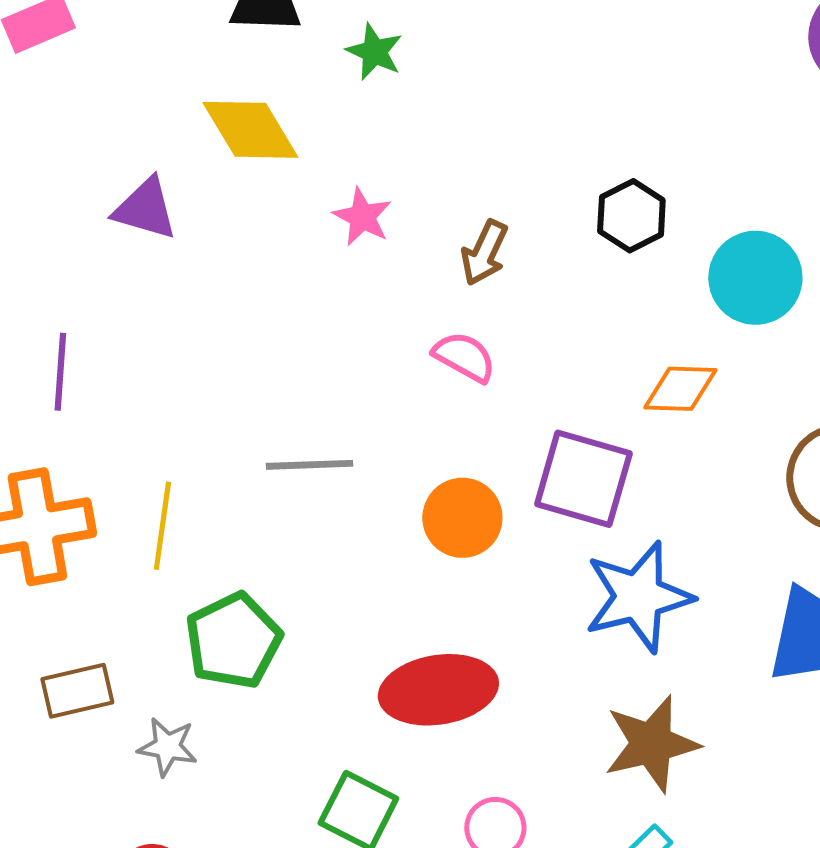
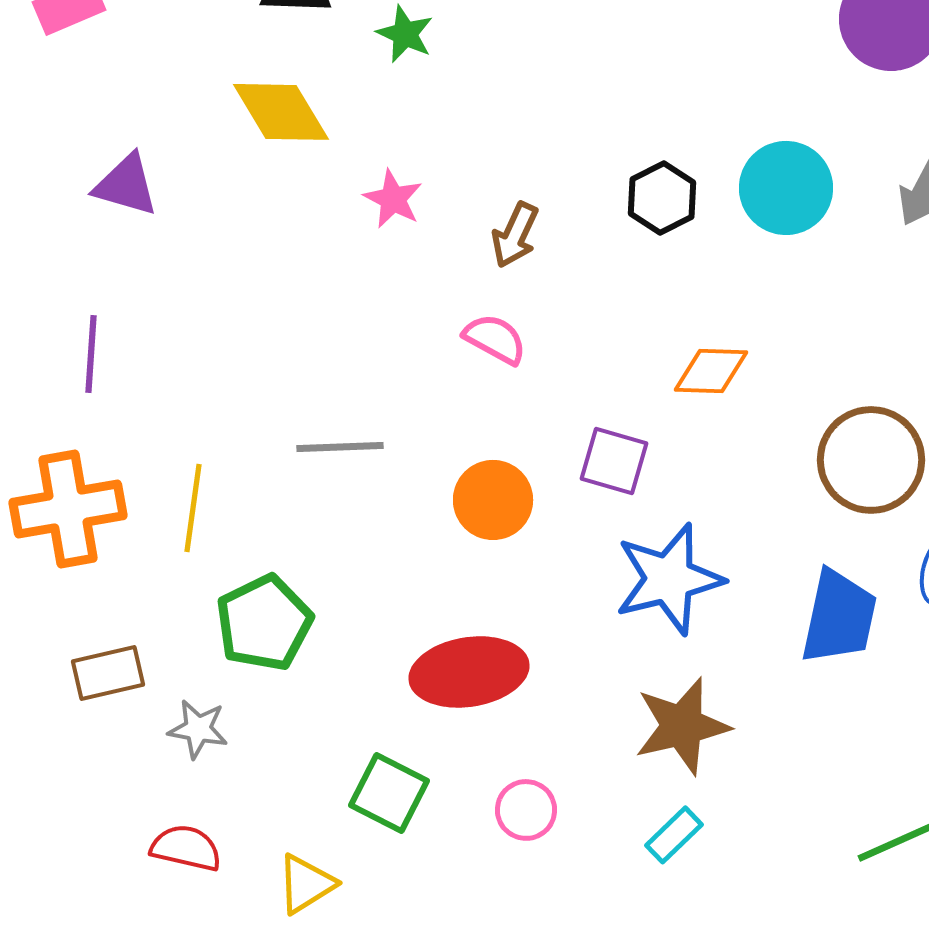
purple triangle: (145, 209) -> (126, 185), moved
cyan circle: (755, 278) -> (786, 188), moved
purple square: (583, 479) -> (614, 461), size x0.7

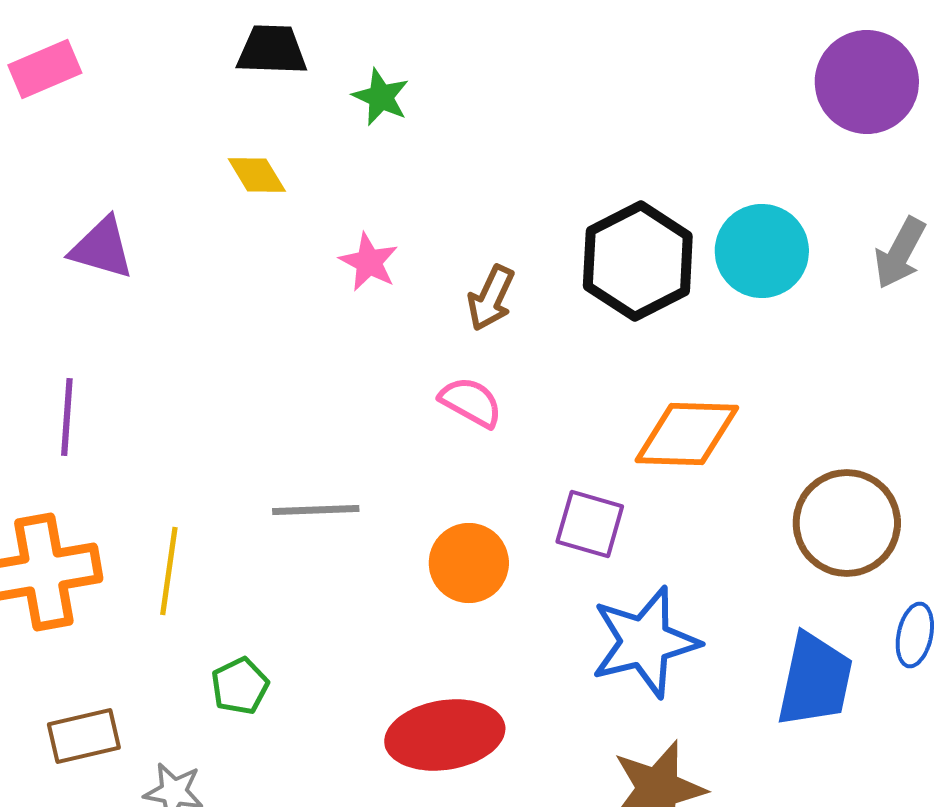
yellow diamond: (281, 112) -> (257, 175), size x0.6
black hexagon: (662, 198) -> (638, 261), size x1.6
orange diamond: (711, 371) -> (687, 434), size x1.4
green pentagon: (264, 623) -> (240, 686), size x0.6

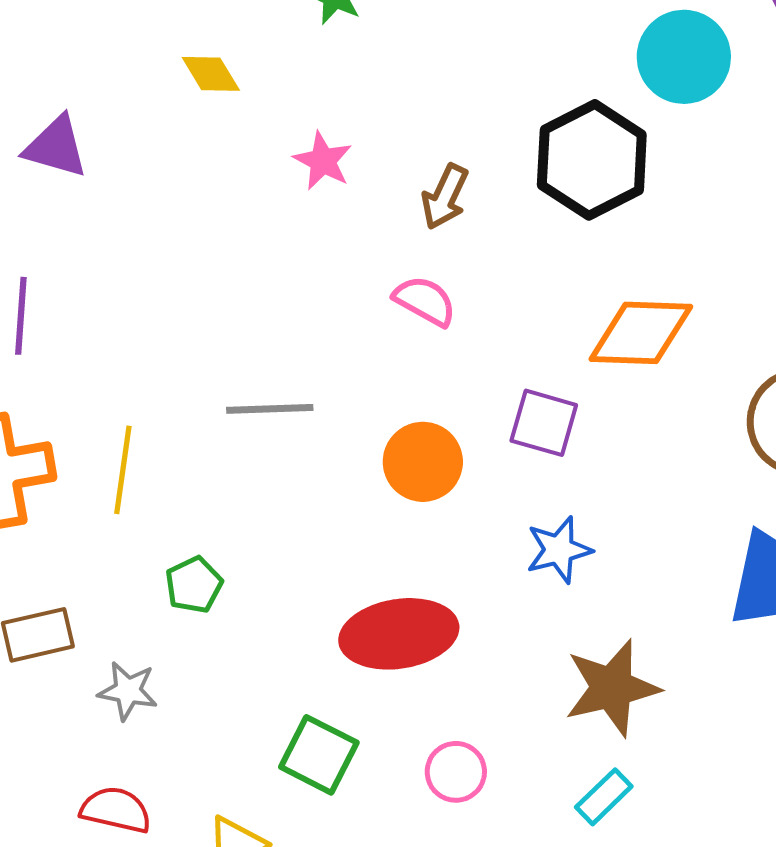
cyan circle: (762, 251) -> (684, 57), moved
blue star: (645, 642) -> (559, 550), moved, size x0.6

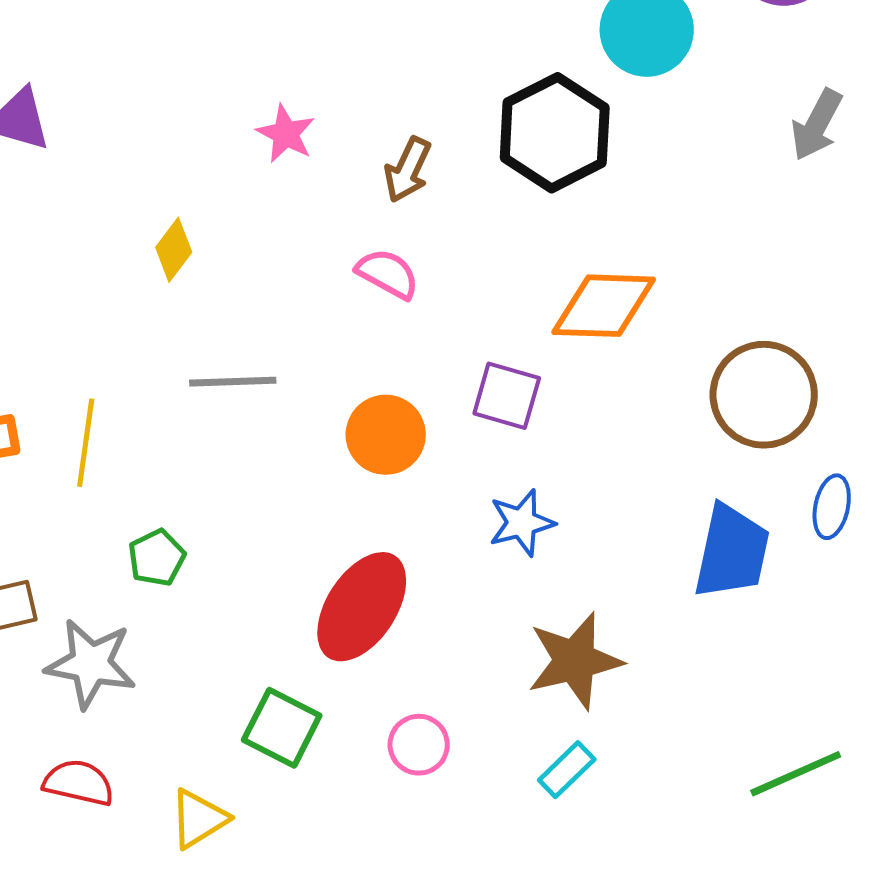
yellow diamond: (211, 74) -> (174, 250), moved, turned 68
red ellipse: (399, 634) -> (362, 607), turned -48
gray star: (128, 691) -> (91, 664), size x1.5

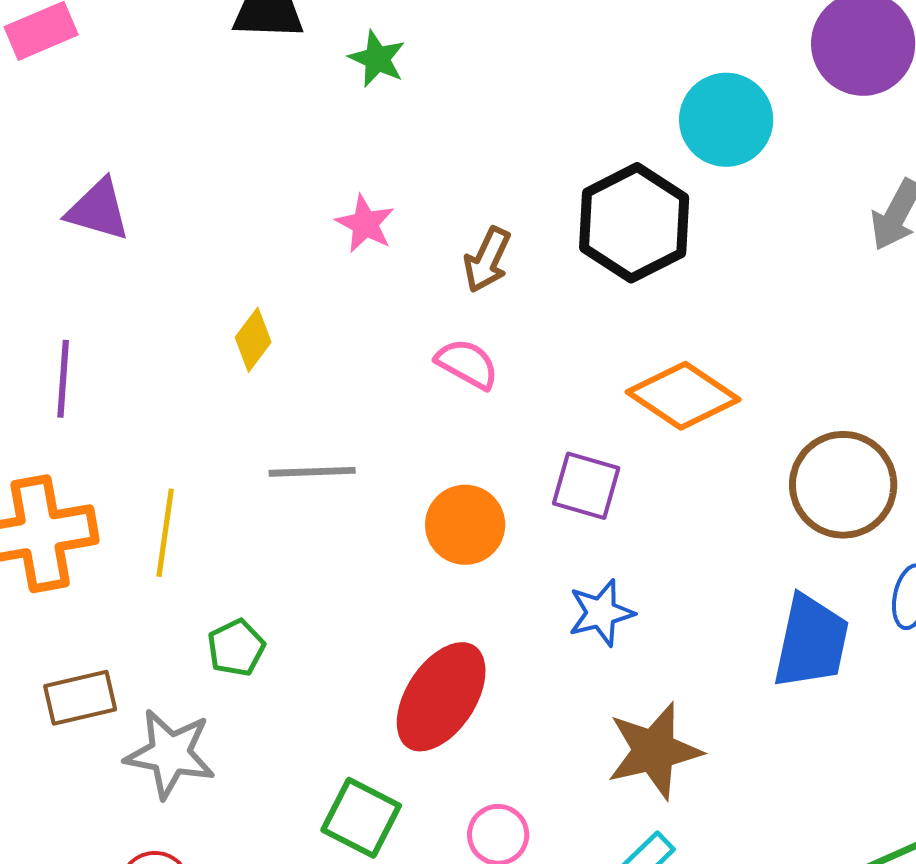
orange diamond: (604, 306) -> (683, 396), turned 32

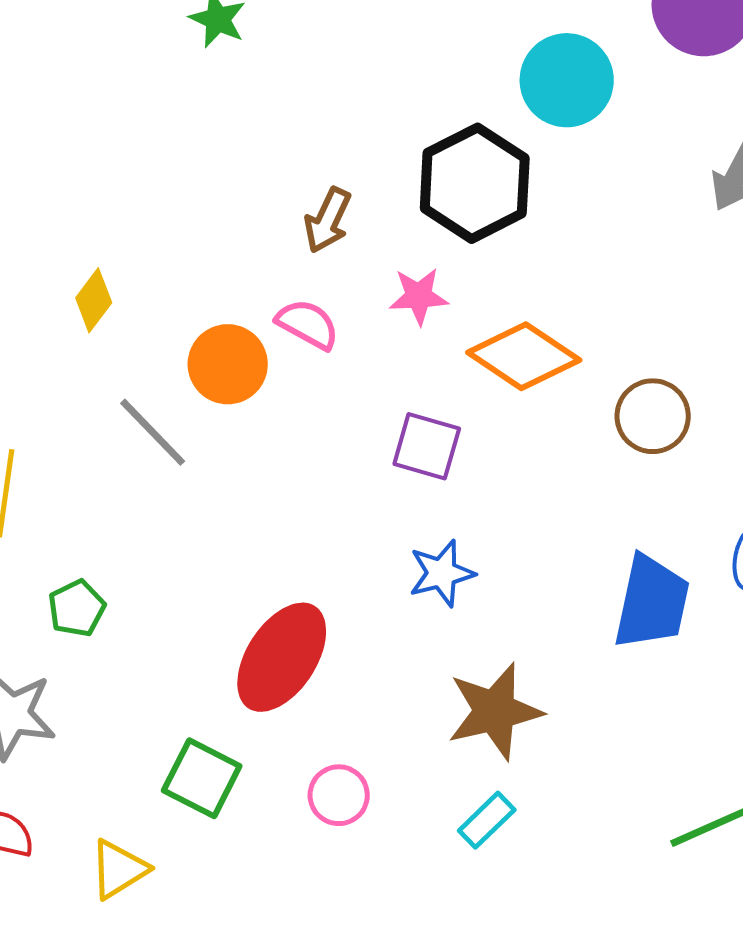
pink star: (365, 224) -> (419, 296), moved, turned -30
gray line: (312, 472) -> (153, 432), turned 48
brown circle: (843, 485) -> (653, 416), moved, size x0.7
orange circle: (465, 525) -> (228, 364), moved

